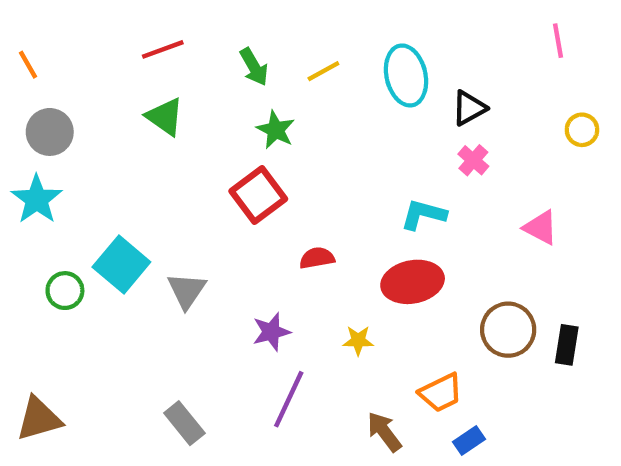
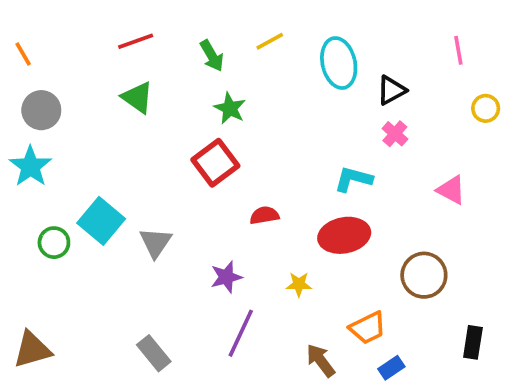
pink line: (558, 41) -> (458, 50), moved
yellow line: (323, 71) -> (270, 41), moved
black rectangle: (567, 345) -> (473, 342), moved

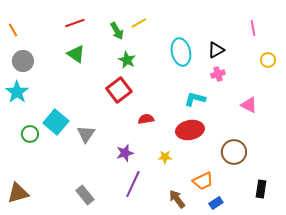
yellow line: (270, 41) -> (139, 23), moved
cyan ellipse: (339, 63) -> (181, 52), moved
pink cross: (395, 134) -> (218, 74), turned 32

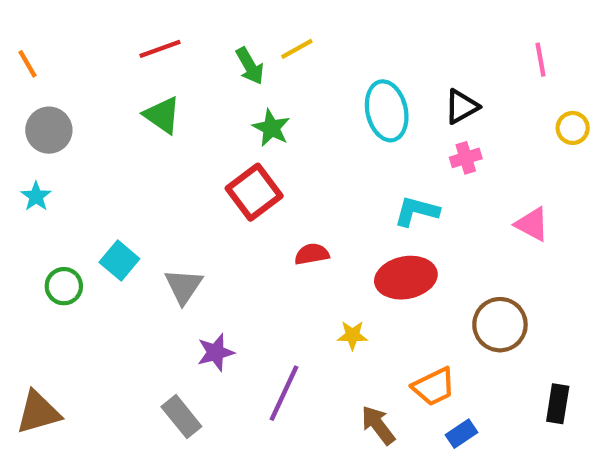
cyan star: (17, 92) -> (36, 196), size x0.6
cyan square: (56, 122) -> (119, 260), size x0.7
purple star: (125, 153) -> (216, 352), moved

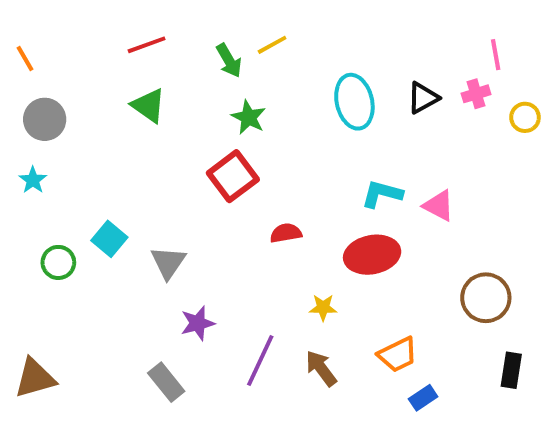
pink cross: (466, 158) -> (476, 94), moved
pink triangle: (532, 224) -> (439, 206), moved
brown circle: (500, 325) -> (486, 298), moved
brown arrow: (378, 425) -> (321, 368), moved

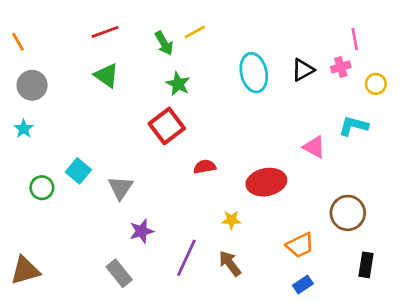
cyan L-shape: (382, 194) -> (353, 126), moved
orange trapezoid: (398, 355) -> (300, 245), moved

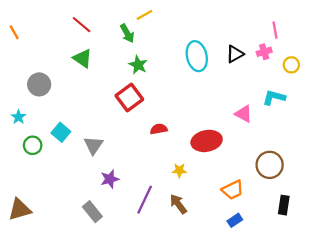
red line: (105, 32) -> (82, 25), turned 60
yellow line: (195, 32) -> (145, 15), moved
gray circle: (32, 85) -> (39, 84), moved
cyan star: (24, 129) -> (18, 117), moved

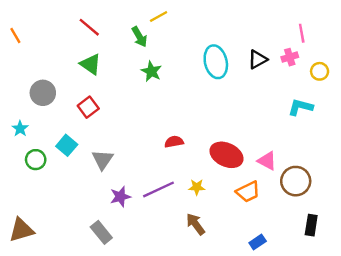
red square: (129, 97) -> (88, 107), moved, size x0.7
pink triangle: (244, 114) -> (267, 161), moved
red ellipse: (207, 141) -> (227, 155), turned 36
orange trapezoid: (233, 190) -> (248, 192), moved
purple line: (145, 200) -> (159, 189), moved, turned 40

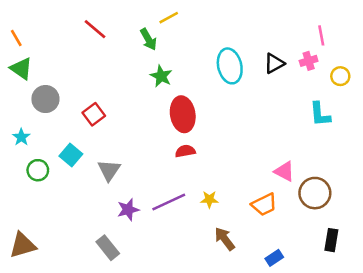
green triangle: (91, 64) -> (21, 69), moved
cyan L-shape: (300, 107) -> (320, 114), turned -110
red ellipse: (227, 155) -> (183, 114), moved, turned 56
brown arrow: (196, 224) -> (225, 239), moved

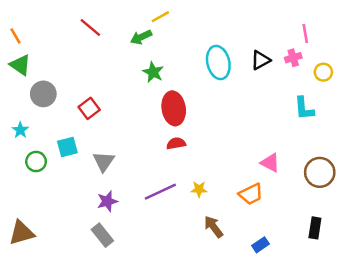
green arrow: (148, 39) -> (141, 37), turned 95
cyan square: (71, 155) -> (67, 147), turned 35
brown circle: (315, 193) -> (320, 172), moved
purple star: (128, 210) -> (107, 201), moved

